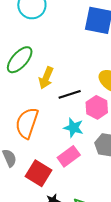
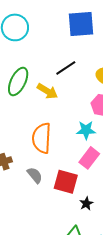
yellow arrow: (46, 78) -> (47, 91), turned -65
black line: (70, 94) -> (66, 68), moved

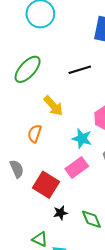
yellow arrow: (47, 91) -> (53, 106), moved
orange semicircle: (42, 138) -> (35, 134), size x0.6

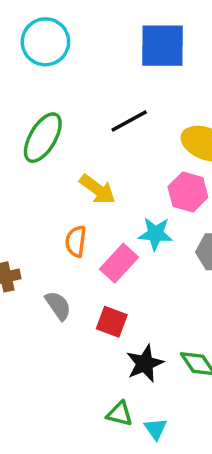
pink rectangle: (77, 168) -> (119, 263), moved
red square: (46, 185) -> (112, 322), size x0.7
black star: (60, 213) -> (145, 363), size x1.5

